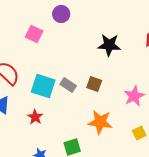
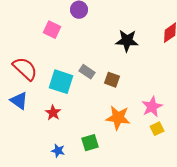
gray rectangle: (68, 85) -> (87, 72), moved
pink star: (134, 96) -> (152, 107), moved

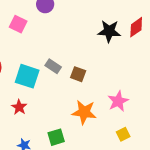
black star: (127, 41) -> (109, 31), moved
yellow square: (157, 129) -> (123, 134), moved

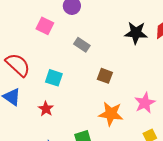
gray rectangle: (53, 66) -> (82, 45), moved
cyan square: (27, 76) -> (54, 78), size x0.7

